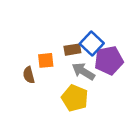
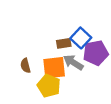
orange square: (46, 60) -> (54, 68), moved, size x1.6
yellow pentagon: (75, 98) -> (49, 86), moved

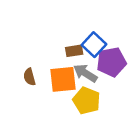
yellow pentagon: (49, 86) -> (87, 101), moved

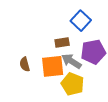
blue square: (94, 45) -> (81, 21), moved

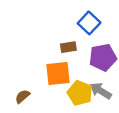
gray arrow: (71, 61) -> (101, 91), moved
brown semicircle: (25, 64) -> (22, 96), moved, turned 64

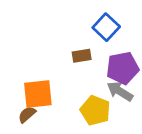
orange square: (58, 73) -> (38, 94), moved
gray arrow: (101, 91) -> (120, 91), moved

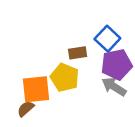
blue square: (106, 27) -> (107, 39), moved
yellow pentagon: (95, 110) -> (65, 78), moved

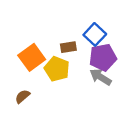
orange square: (36, 89) -> (32, 57), moved, turned -30

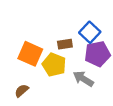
orange square: (32, 57) -> (30, 54), turned -30
gray arrow: (101, 77) -> (83, 79), moved

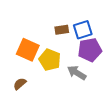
blue square: (90, 32) -> (83, 30), turned 30
brown rectangle: (65, 44) -> (62, 30), moved

